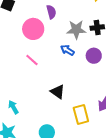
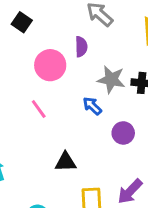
purple circle: (94, 56) -> (123, 133), moved
black triangle: (58, 92) -> (65, 162), turned -49

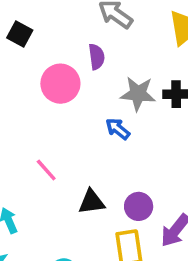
pink line: (39, 109) -> (46, 170), moved
purple circle: (123, 133) -> (139, 206), moved

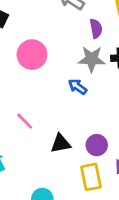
purple semicircle: (97, 57) -> (96, 29), moved

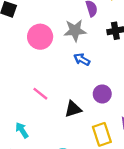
gray star: (92, 59) -> (75, 30), moved
purple circle: (97, 145) -> (102, 94), moved

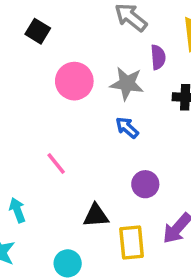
black triangle: (73, 109) -> (96, 216), moved

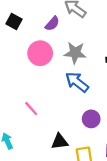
purple semicircle: (158, 57) -> (52, 24), moved, turned 49
blue arrow: (127, 128) -> (77, 82), size x1.5

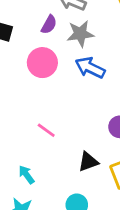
gray star: (75, 53) -> (80, 34), moved
blue arrow: (77, 82) -> (90, 68), moved

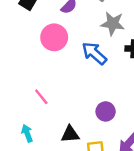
gray star: (80, 34) -> (113, 24), moved
cyan arrow: (26, 175) -> (27, 133), moved

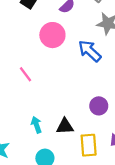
pink line: (41, 97) -> (26, 74), moved
cyan arrow: (27, 133) -> (36, 125), moved

